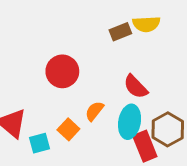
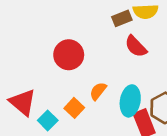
red semicircle: (136, 87) -> (136, 46), moved
cyan square: (39, 143) -> (48, 120), turned -30

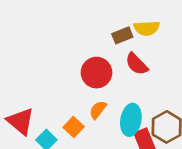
red circle: (69, 55) -> (97, 73), moved

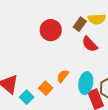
brown rectangle: (122, 35) -> (80, 24), turned -32
red circle: (97, 73) -> (51, 30), moved

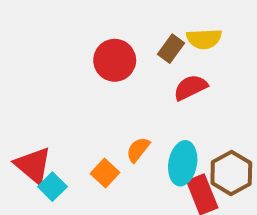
red semicircle: (90, 44) -> (190, 87), turned 108
cyan square: (27, 97) -> (52, 187), moved

